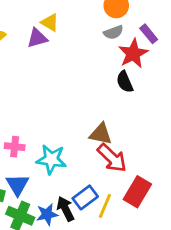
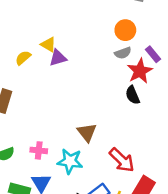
yellow triangle: (50, 22) -> (48, 45), moved
brown triangle: (101, 134) -> (87, 132), moved, turned 40

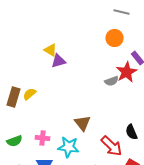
gray semicircle: (123, 53) -> (111, 81), moved
yellow semicircle: (23, 58) -> (29, 94), moved
black semicircle: (133, 95) -> (131, 132), moved

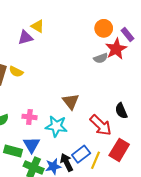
orange circle: (114, 38) -> (104, 28), moved
purple triangle: (58, 61) -> (25, 38), moved
yellow semicircle: (29, 94) -> (16, 72), turned -112

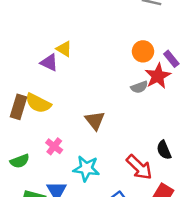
purple triangle: (25, 38) -> (49, 62), turned 42
yellow semicircle: (16, 72) -> (38, 103), size x1.5
brown triangle: (71, 101) -> (95, 120), moved
pink cross: (29, 117) -> (54, 146), moved, turned 32

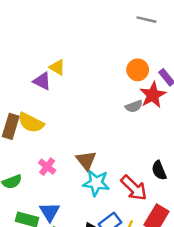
brown triangle: (95, 120) -> (86, 160), moved
cyan star: (86, 168) -> (96, 183), moved

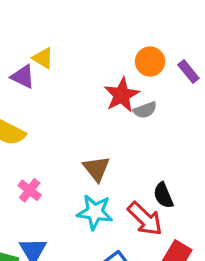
red star: (153, 95) -> (122, 95), moved
brown triangle: (86, 160) -> (96, 169), moved
black semicircle: (159, 170) -> (163, 195), moved

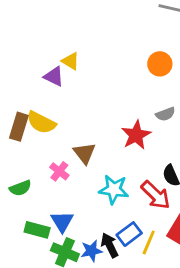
red star: (122, 95) -> (136, 135), moved
gray semicircle: (145, 110) -> (165, 114), moved
brown triangle: (96, 169) -> (84, 153), moved

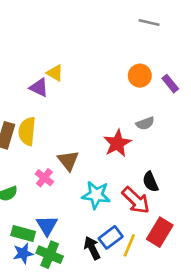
yellow semicircle: (41, 122) -> (27, 131), turned 68
blue star: (91, 251) -> (23, 253), moved

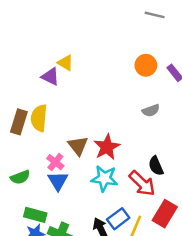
red star: (117, 143) -> (107, 147), moved
blue triangle: (47, 225) -> (58, 181), moved

